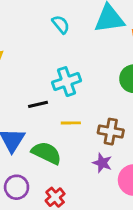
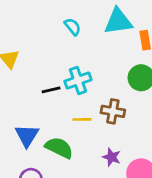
black line: (38, 104) -> (51, 90), moved
brown cross: (111, 132) -> (113, 111), moved

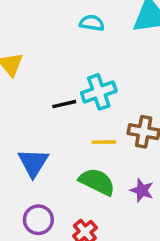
cyan semicircle: (73, 27) -> (92, 23), turned -42
green semicircle: (59, 148) -> (97, 182), moved

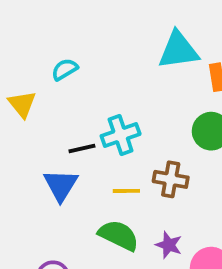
cyan semicircle: (92, 23) -> (65, 69), moved, turned -40
blue triangle: (33, 163) -> (61, 185), moved

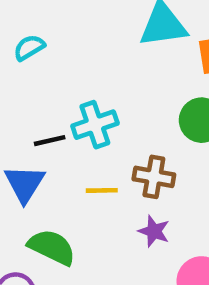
green semicircle: (119, 235) -> (52, 247), moved
purple star: (169, 245) -> (154, 231), moved

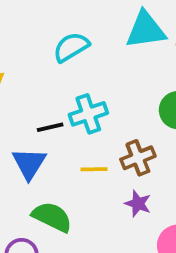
cyan semicircle: (29, 48) -> (71, 47), moved, size x1.4
brown cross: (154, 177) -> (138, 158), turned -32

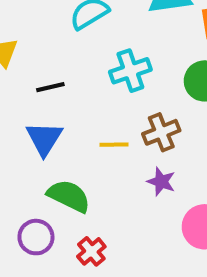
cyan cross: (88, 114) -> (130, 71), moved
black line: (50, 127) -> (50, 87), moved

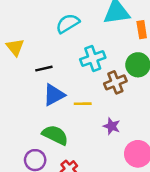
brown cross: (161, 132) -> (115, 82), moved
blue triangle: (44, 138) -> (54, 95), moved, turned 30

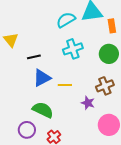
cyan semicircle: (68, 23) -> (66, 20), moved
brown cross: (115, 82) -> (105, 86), moved

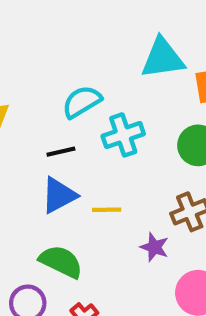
cyan semicircle: (66, 20) -> (82, 102), moved
black line: (34, 57) -> (61, 152), moved

